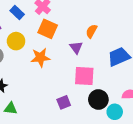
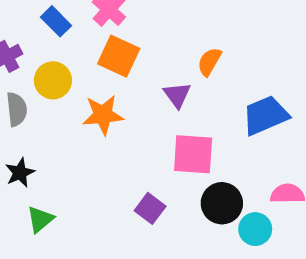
purple square: (64, 102) -> (150, 208), turned -32
green triangle: (11, 108) -> (40, 219), turned -48

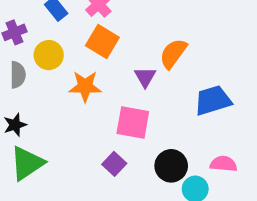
orange semicircle: (209, 62) -> (173, 54), size x1.4
pink square: (193, 154) -> (133, 122), moved
green triangle: (40, 219) -> (27, 163), size x1.6

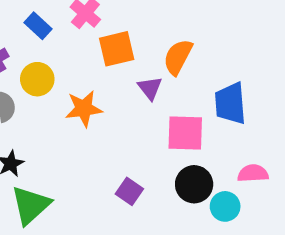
orange square: (102, 41) -> (117, 49), moved, turned -36
blue trapezoid: (213, 100) -> (230, 103), turned -69
pink square: (133, 122) -> (185, 133), moved

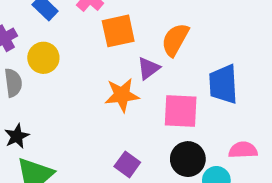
purple triangle: (150, 88) -> (148, 68), turned 30
orange star: (84, 109) -> (122, 95), moved

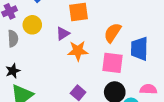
orange semicircle: (175, 40) -> (113, 33), moved
purple triangle: (148, 68) -> (63, 33), moved

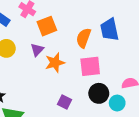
blue trapezoid: (139, 49) -> (109, 30), moved

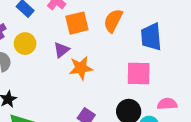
orange semicircle: (84, 38) -> (113, 21), moved
pink square: (90, 66) -> (139, 74), moved

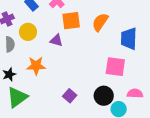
purple triangle: (62, 50) -> (56, 40), turned 48
orange star: (81, 68) -> (36, 66), moved

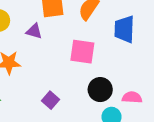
pink square: (115, 67) -> (82, 52), moved
black circle: (104, 96) -> (100, 90), moved

